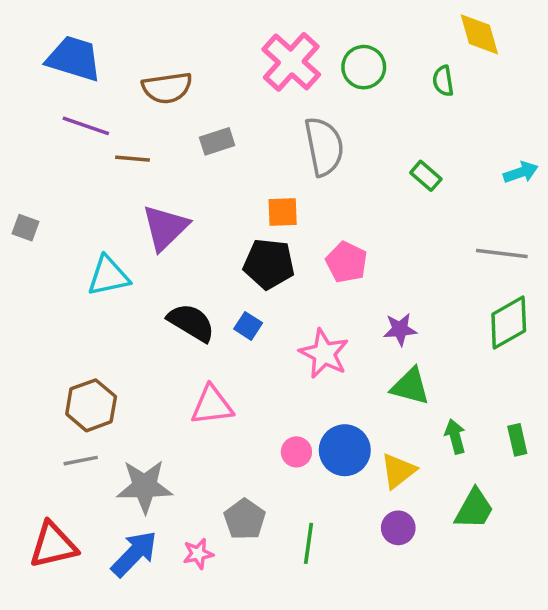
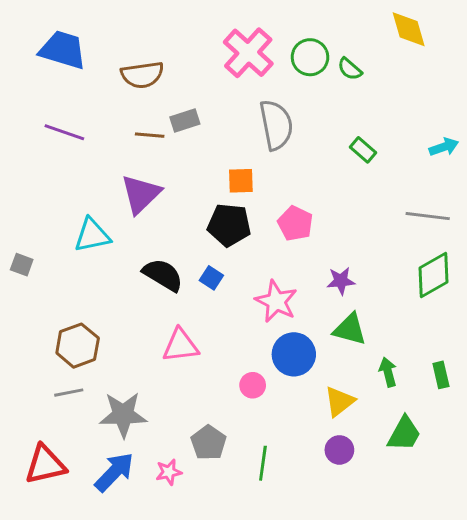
green semicircle: (443, 81) -> (350, 69), moved, turned -40
purple line: (86, 126) -> (64, 132), moved
brown line: (132, 159) -> (150, 135), moved
gray square: (25, 228) -> (22, 265), moved
blue circle: (345, 450) -> (294, 354), moved

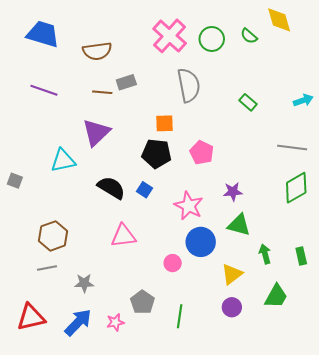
green semicircle: (350, 69) -> (249, 36), moved
gray star: (123, 415) -> (84, 283), size x0.6

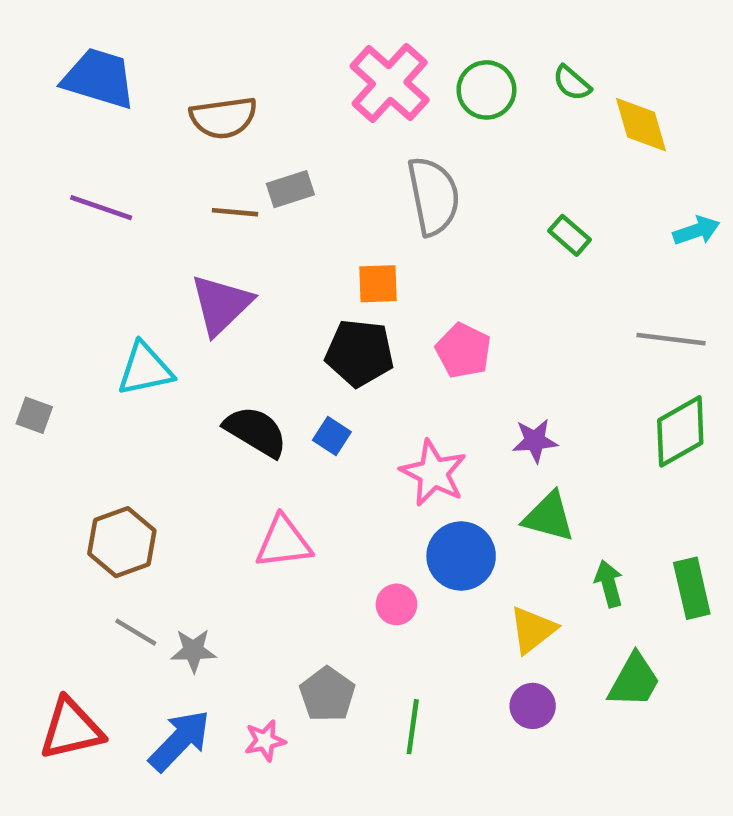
yellow diamond: (279, 20) -> (641, 125), moved
green rectangle: (301, 256) -> (692, 588), size x1.4
gray line: (47, 268) -> (136, 632), moved, turned 42

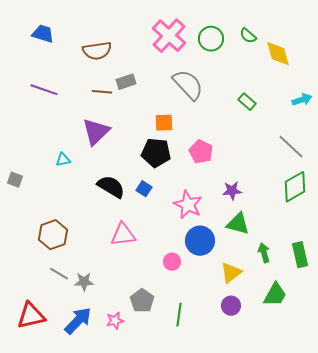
blue trapezoid: (99, 78) -> (43, 34), size x0.7
gray semicircle: (433, 196) -> (188, 85), turned -32
gray line: (671, 339) -> (291, 147), turned 36
cyan triangle: (145, 369) -> (63, 160), size x0.6

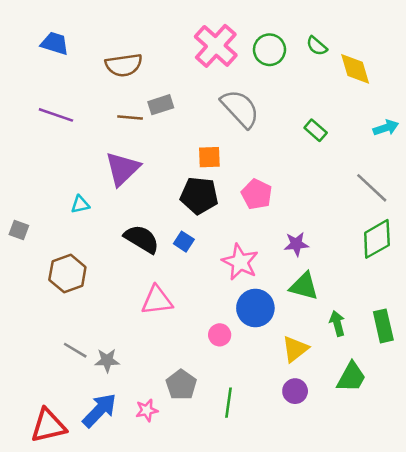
brown hexagon: (53, 235) -> (67, 273), moved
red triangle: (31, 316) -> (48, 426), moved

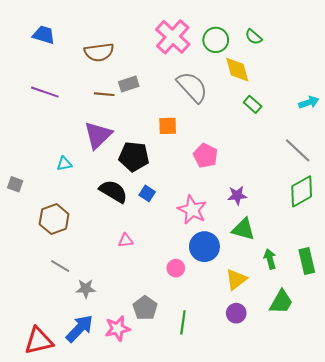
yellow diamond: (355, 69) -> (237, 70), moved
black pentagon: (199, 195) -> (134, 157), moved
pink triangle: (157, 300) -> (126, 241), size x0.6
gray line: (75, 350) -> (60, 266), moved
pink star: (147, 410) -> (117, 329), size x1.4

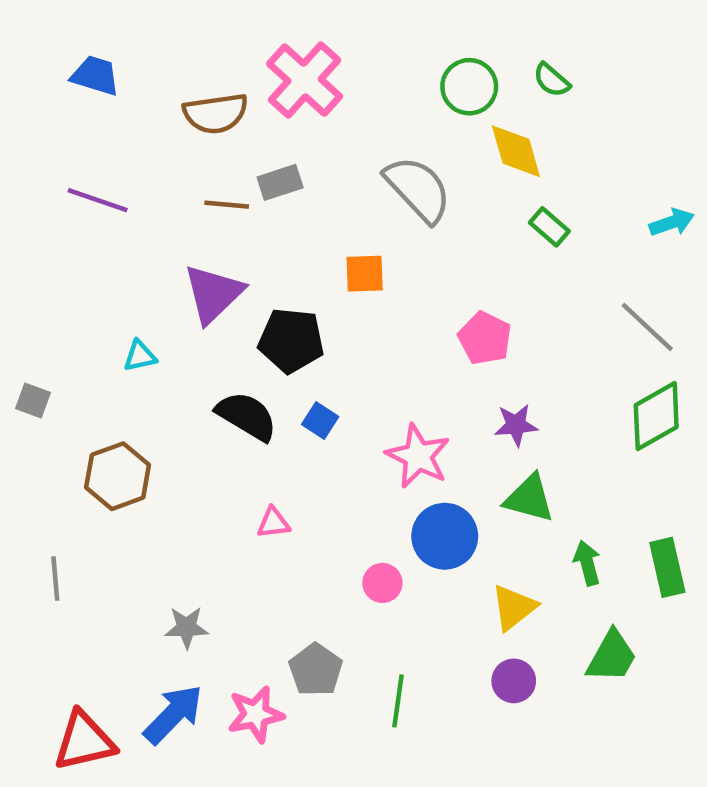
pink cross: (173, 37) -> (305, 80), moved
pink pentagon: (205, 156) -> (485, 338), moved
gray line: (60, 266) -> (55, 579), moved, turned 54

